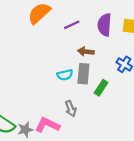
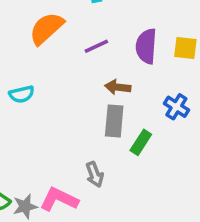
cyan semicircle: (65, 75) -> (22, 94), moved

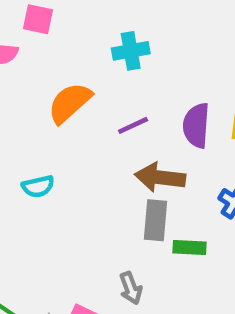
brown arrow: (118, 87) -> (160, 177), size x1.5
green rectangle: (141, 142) -> (189, 247), turned 60

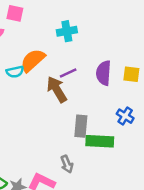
brown arrow: (160, 177) -> (57, 89), moved, turned 52
cyan semicircle: (38, 186) -> (15, 72), moved
green rectangle: (189, 247) -> (100, 141), size x1.5

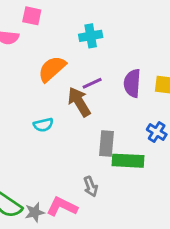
cyan semicircle: (15, 72) -> (43, 125), moved

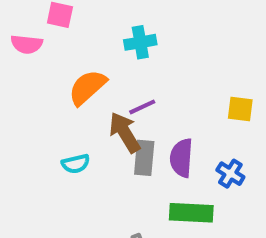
purple semicircle: (132, 83) -> (181, 158), moved
gray rectangle: (106, 143) -> (144, 158), moved

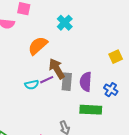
cyan cross: (140, 42) -> (65, 23), turned -35
purple line: (142, 107) -> (47, 80), moved
yellow square: (240, 109) -> (116, 57), turned -32

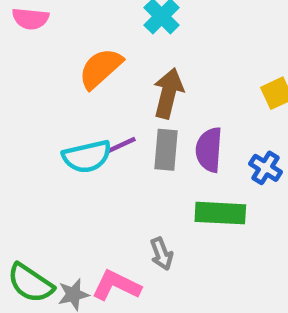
brown arrow: (57, 69) -> (168, 93), moved, turned 45
cyan semicircle: (32, 85) -> (87, 157), size x1.5

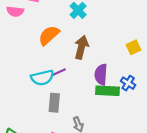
gray rectangle: (166, 150) -> (54, 103), moved
green rectangle: (220, 213) -> (107, 91), moved

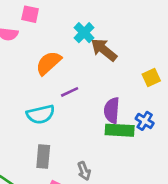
brown arrow: (81, 47) -> (104, 50), moved, turned -65
purple line: (59, 72) -> (70, 92), moved
gray rectangle: (54, 103) -> (43, 156), moved

